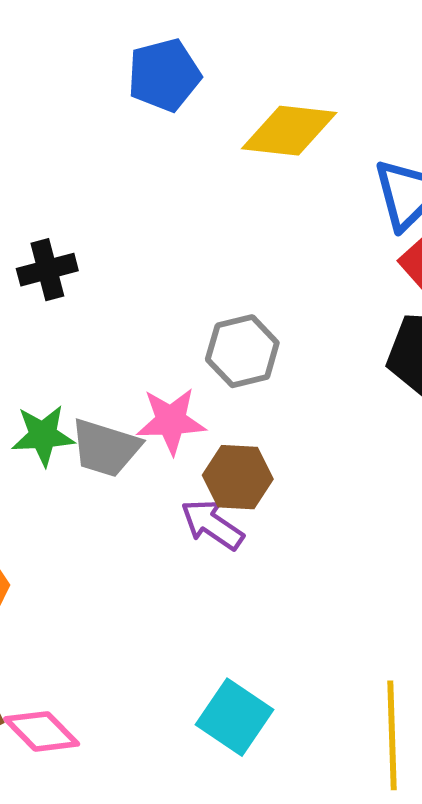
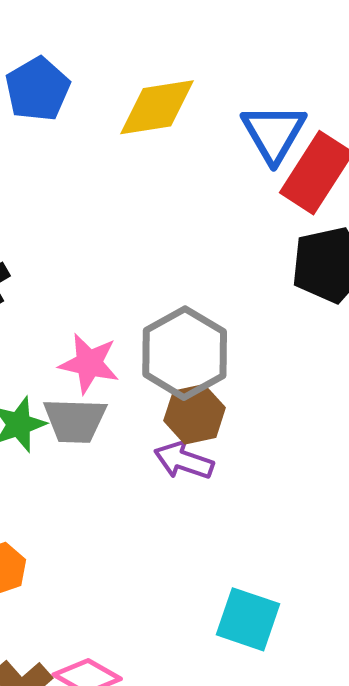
gray hexagon: (242, 351) -> (185, 353), moved, size x1.4
pink star: (171, 421) -> (89, 363), moved, turned 30

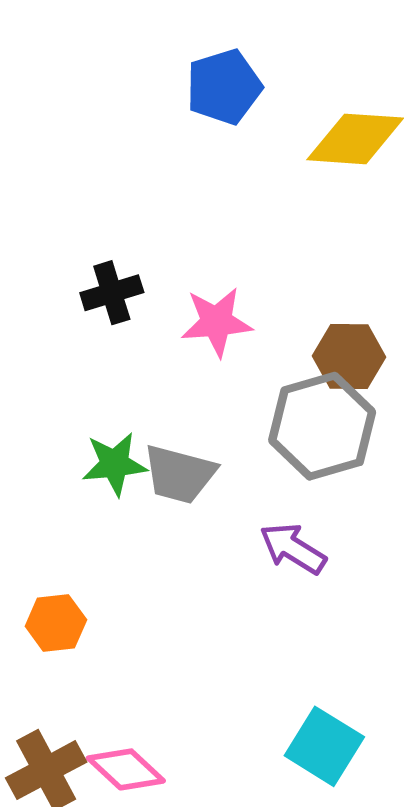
pink star: (89, 363) -> (217, 322), moved, turned -30
brown hexagon: (195, 414) -> (349, 357), moved

